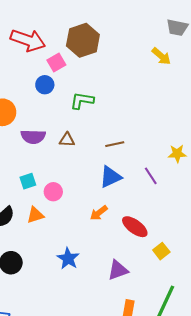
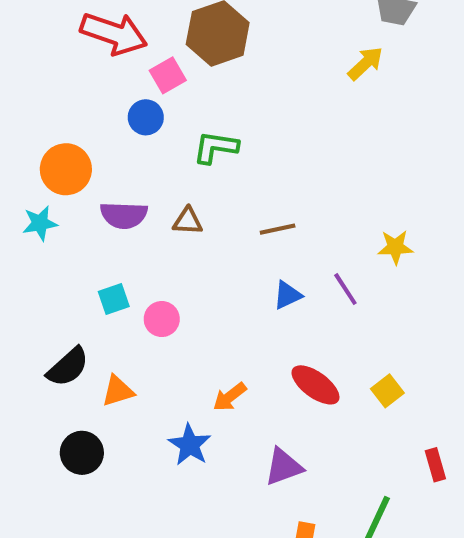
yellow arrow: (161, 56) -> (365, 63), turned -84
blue triangle: (110, 177) -> (288, 295), moved, size x0.7
orange arrow: (99, 213) -> (230, 397), moved
orange triangle: (35, 215) -> (118, 391), moved
yellow square: (161, 251) -> (387, 391), moved

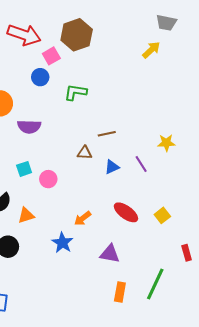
brown triangle: (188, 221) -> (85, 153), moved
purple triangle: (284, 467) -> (110, 254), turned 30

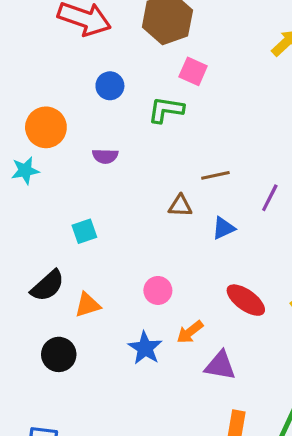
pink square: (51, 56) -> (193, 71), moved, turned -36
purple semicircle: (29, 127) -> (105, 156), moved, size x0.7
purple line: (141, 164) -> (270, 198), moved, turned 60
pink circle: (48, 179) -> (158, 290), moved
orange arrow: (83, 218) -> (190, 332), moved

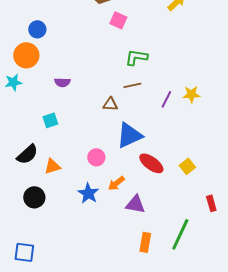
blue circle: (110, 86) -> (37, 29), moved
green L-shape: (166, 110) -> (136, 57), moved
purple semicircle: (105, 156) -> (62, 82), moved
blue triangle: (223, 228) -> (129, 135), moved, size x1.8

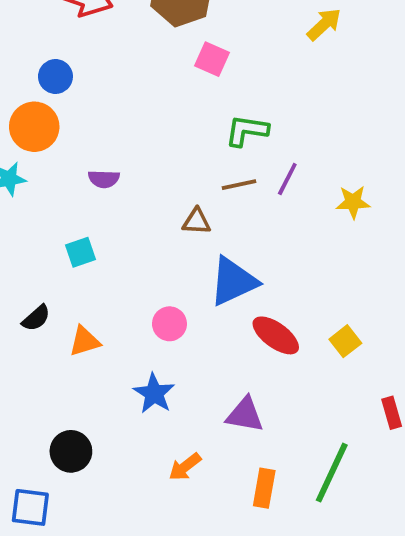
purple line: (166, 99) -> (287, 179), moved
black semicircle: (27, 154) -> (36, 318), size x0.7
orange arrow: (116, 183) -> (185, 467), moved
black circle: (34, 197) -> (71, 451), moved

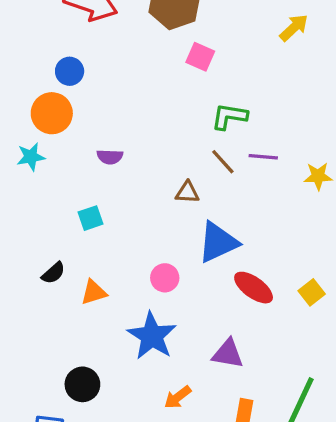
purple line: (287, 179) -> (263, 157), turned 68
brown line: (239, 185) -> (223, 162), turned 60
blue star: (154, 393) -> (152, 336), size x1.4

